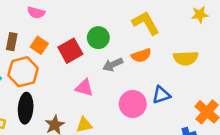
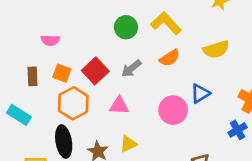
green circle: (98, 38) -> (126, 27), moved
gray arrow: (113, 65) -> (131, 68), moved
orange hexagon: (23, 72) -> (73, 103), moved

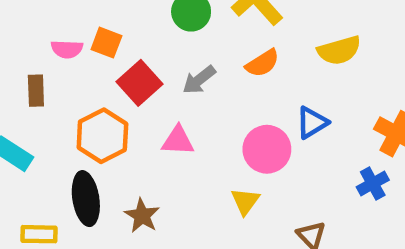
pink semicircle: (50, 40) -> (67, 49), moved
orange square: (62, 73) -> (106, 43), moved
yellow triangle: (128, 144) -> (245, 201), moved, turned -30

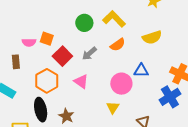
blue triangle: (312, 123) -> (141, 71), turned 35
pink triangle: (178, 141) -> (81, 81), turned 35
blue cross: (373, 184) -> (170, 97), size x1.5

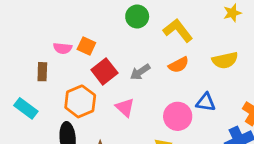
green circle: (84, 23) -> (137, 17), moved

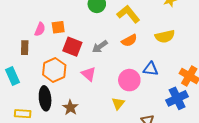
orange square: (86, 46) -> (58, 27), turned -32
pink semicircle: (63, 48) -> (40, 29), turned -72
red square: (104, 71) -> (72, 47), turned -30
cyan rectangle: (26, 108) -> (13, 76), turned 30

